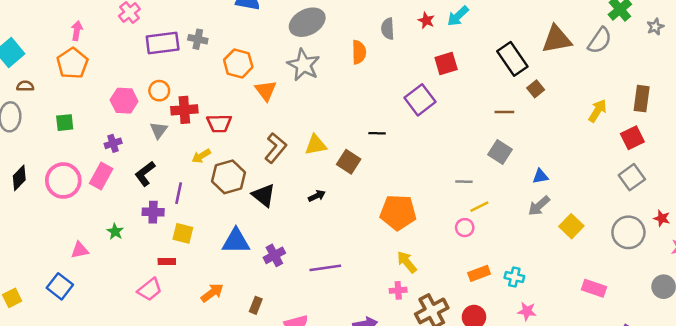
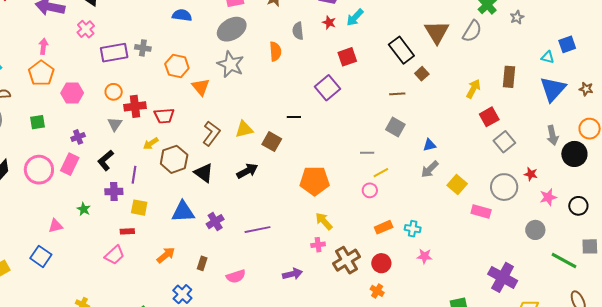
brown triangle: (557, 39) -> (437, 32), turned -48
pink hexagon: (124, 101) -> (72, 93), moved
red square: (632, 138) -> (489, 117), moved
black arrow: (317, 196) -> (247, 171), size x1.5
pink rectangle: (594, 288) -> (481, 211), moved

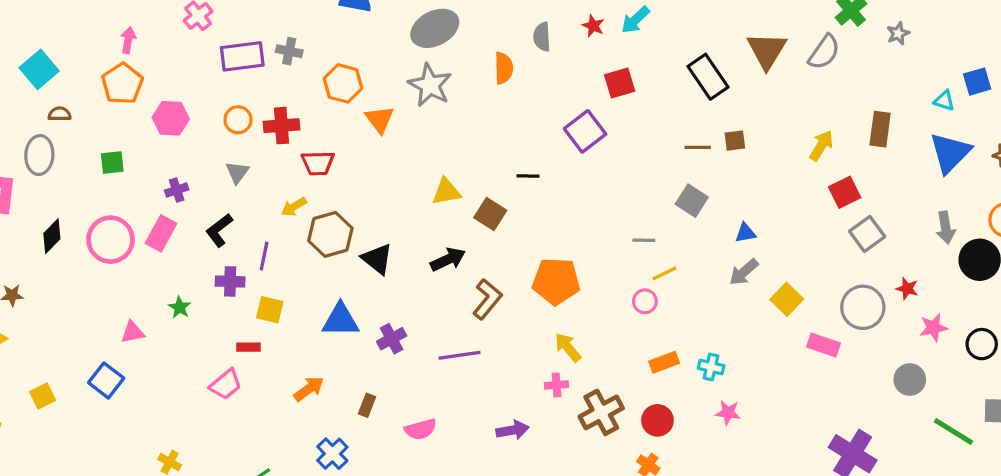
brown square: (422, 74) -> (735, 141), moved, turned 32
red cross: (135, 106) -> (281, 126), moved
brown L-shape: (211, 133) -> (487, 299), moved

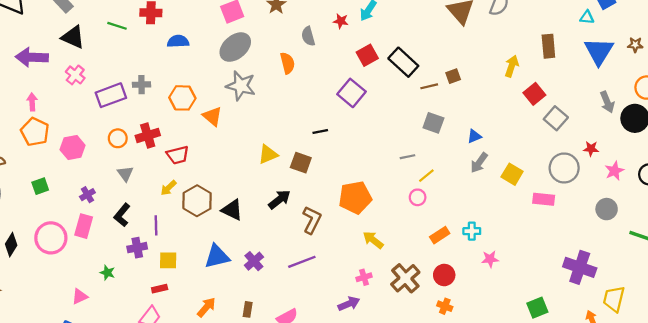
black rectangle: (708, 77) -> (403, 62), moved
pink cross: (557, 385) -> (364, 277), moved

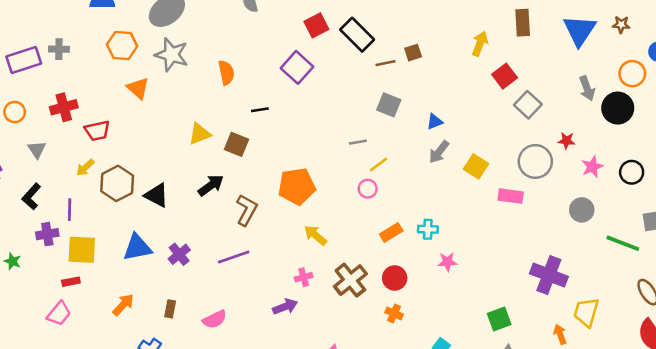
orange semicircle: (287, 63) -> (226, 73), moved
orange hexagon: (182, 98) -> (122, 45), moved
orange circle: (118, 138) -> (15, 112), moved
yellow square: (168, 260) -> (82, 250), size x1.4

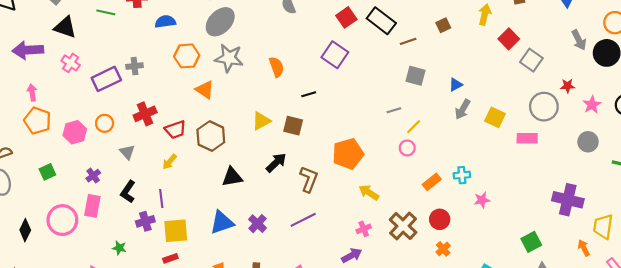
brown square: (413, 53) -> (443, 25), moved
brown hexagon: (117, 183) -> (211, 136), moved
black triangle: (157, 195) -> (232, 177), turned -30
orange cross: (394, 313) -> (443, 249), turned 32

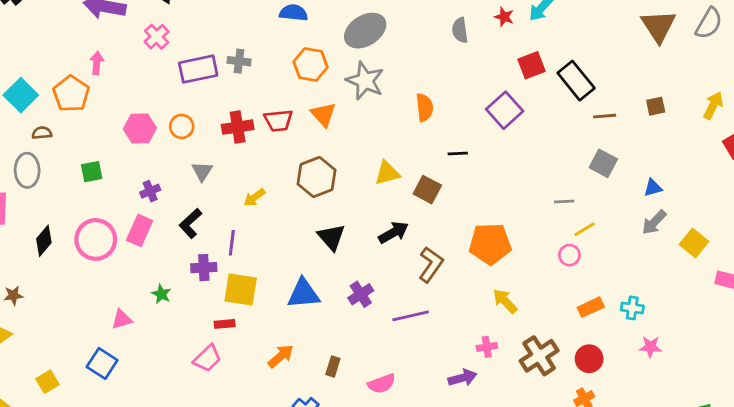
orange pentagon: (37, 121) -> (71, 94), moved
red trapezoid: (175, 130) -> (278, 121), moved
black triangle: (232, 177) -> (331, 237), turned 45
purple cross: (258, 224) -> (361, 294), moved

